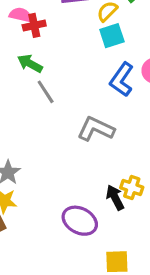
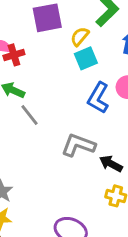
black arrow: (115, 198) -> (111, 164), moved, turned -30

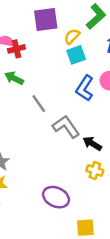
gray line: (29, 115) -> (39, 104), moved
gray L-shape: (78, 145) -> (66, 127), turned 32

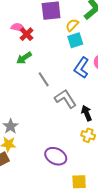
red cross: (16, 49) -> (27, 34), turned -32
green arrow: (14, 78) -> (24, 58), turned -63
black arrow: (92, 144) -> (87, 113), turned 35

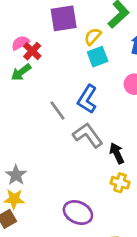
pink semicircle: (18, 28) -> (20, 43), turned -40
green arrow: (24, 58) -> (21, 72), moved
blue L-shape: (81, 68) -> (87, 99), moved

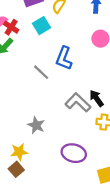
cyan square: (98, 57) -> (42, 26), moved
gray L-shape: (88, 135) -> (78, 102), moved
gray star: (16, 175) -> (36, 125), moved

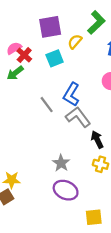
gray L-shape: (78, 102) -> (78, 117), moved
gray star: (36, 125) -> (61, 163), moved

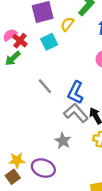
blue L-shape: (71, 94) -> (75, 92), moved
gray L-shape: (78, 117) -> (76, 113), moved
purple ellipse: (66, 190) -> (43, 168), moved

